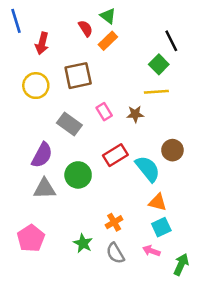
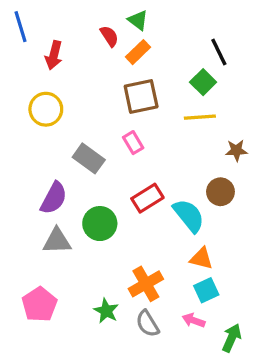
brown square: (78, 76) -> (141, 96), moved
brown star: (135, 114) -> (236, 150), moved
orange cross: (114, 222) -> (146, 284), size x1.5

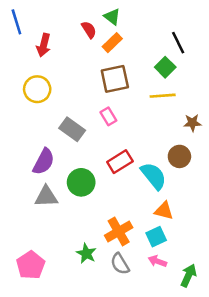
cyan square: (206, 290) -> (156, 237), moved
pink pentagon: (39, 304) -> (31, 265), moved

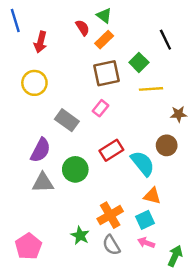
green square: (165, 67) -> (139, 62), moved
pink rectangle: (108, 116) -> (101, 108), turned 70

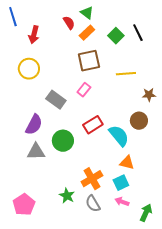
green square: (139, 62) -> (116, 36), moved

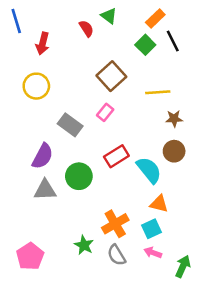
orange rectangle: (87, 33) -> (155, 18), moved
brown square: (89, 61) -> (111, 76), turned -30
brown star: (149, 95) -> (174, 119), moved

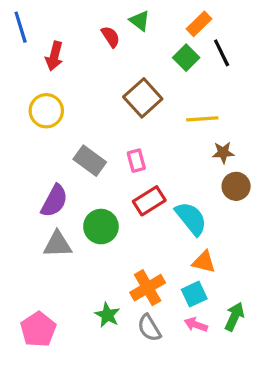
pink rectangle: (105, 112) -> (136, 161), moved, turned -54
brown circle: (174, 151) -> (236, 186), moved
green arrow: (183, 266) -> (234, 317), moved

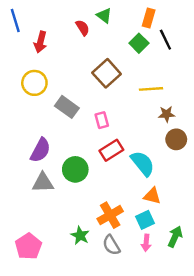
orange rectangle: (199, 24) -> (149, 18), turned -30
gray rectangle: (90, 161) -> (67, 107), moved
pink arrow: (196, 325) -> (146, 243), turned -105

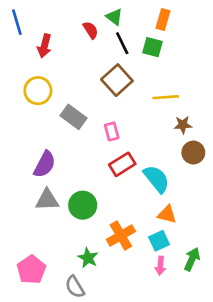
black line: (165, 40) -> (122, 43), moved
green square: (139, 43) -> (153, 47), turned -30
green circle: (75, 169) -> (83, 205), moved
gray semicircle: (111, 245) -> (75, 287), moved

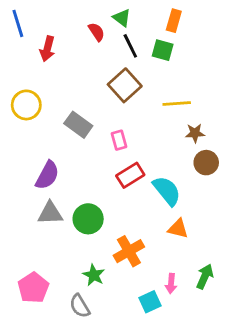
yellow circle: (38, 91) -> (26, 105), moved
cyan square: (159, 241) -> (150, 302), moved

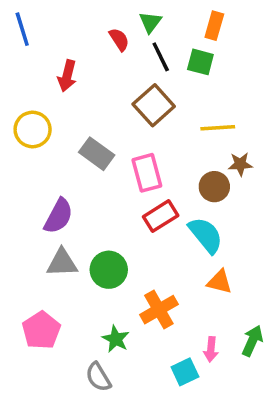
green triangle: (122, 18) -> (150, 22), turned 30
red arrow: (47, 49) -> (67, 76), moved
pink rectangle: (119, 140) -> (147, 173), size x1.5
brown circle: (206, 163) -> (214, 187), moved
pink pentagon: (33, 288) -> (41, 330), moved

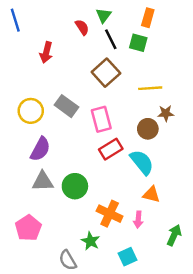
yellow circle: (33, 129) -> (31, 111), moved
orange cross: (159, 310) -> (110, 214), turned -35
green star: (116, 339) -> (90, 241), moved
pink arrow: (211, 349) -> (138, 220), moved

